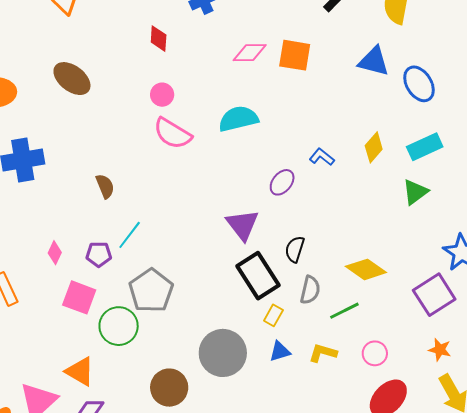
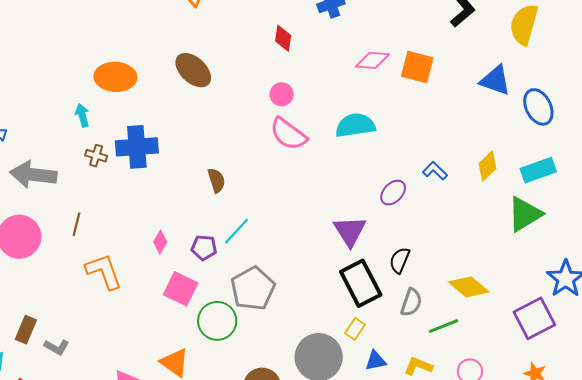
green triangle: (415, 192) -> (525, 214), size x1.4
yellow rectangle: (273, 315) -> (355, 329), moved

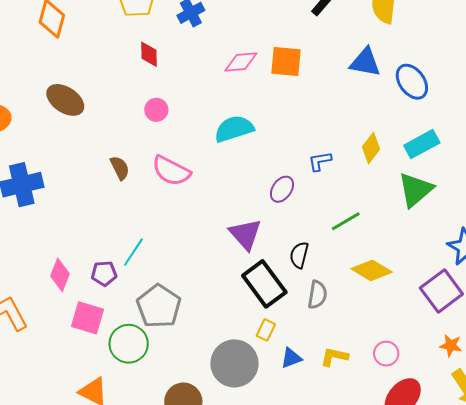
pink semicircle: (288, 134) -> (171, 171), moved
blue L-shape: (435, 171) -> (320, 161), turned -45
brown semicircle: (216, 180) -> (120, 168), moved
pink diamond: (160, 242) -> (60, 275), size x1.4
green line: (444, 326) -> (346, 221), moved

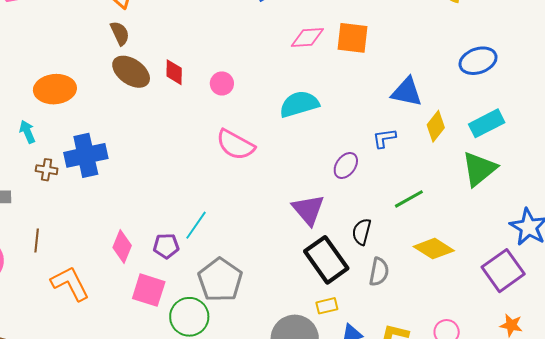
red diamond: (149, 54) -> (174, 72), moved
blue triangle: (365, 62) -> (407, 92), moved
blue ellipse: (412, 82) -> (478, 61), turned -75
brown semicircle: (120, 168) -> (120, 33), moved
yellow rectangle: (266, 330) -> (327, 306), turned 50

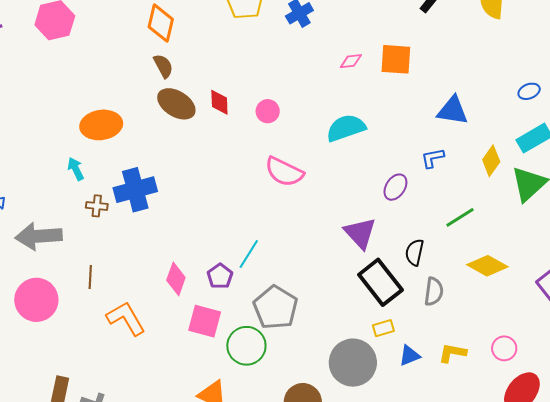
pink diamond: (307, 37) -> (351, 61), size x0.7
blue ellipse: (478, 61) -> (529, 91), moved, size x0.6
yellow diamond: (436, 126) -> (491, 161), moved
purple pentagon: (166, 246) -> (220, 276), turned -30

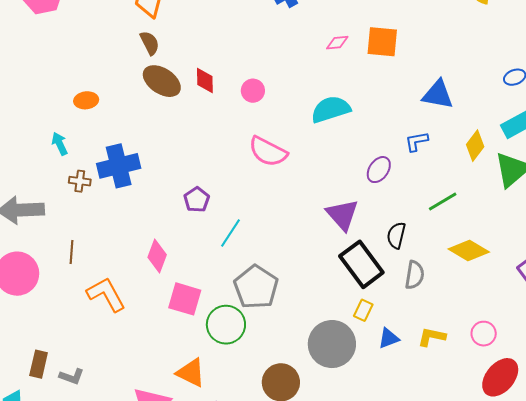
orange ellipse: (101, 125) -> (86, 100), size x0.6
purple pentagon: (220, 276) -> (197, 200), moved
yellow rectangle: (383, 328) -> (363, 310), turned -50

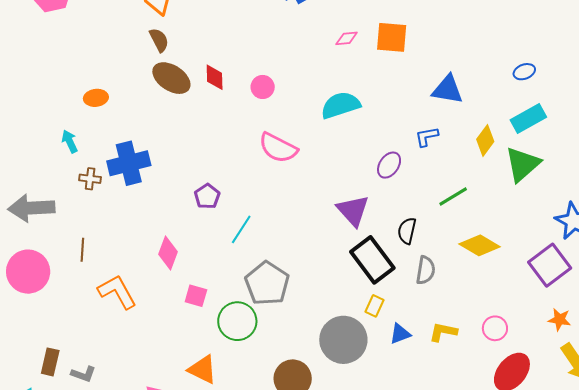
pink square: (185, 299) -> (196, 296), size x0.7

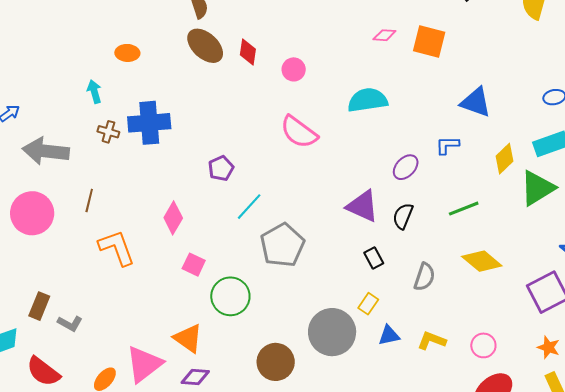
purple triangle: (353, 210) -> (363, 206), turned -33
black semicircle: (407, 231) -> (403, 216), moved
black rectangle: (372, 260) -> (374, 258), size x0.5
gray pentagon: (267, 283) -> (282, 245), moved

